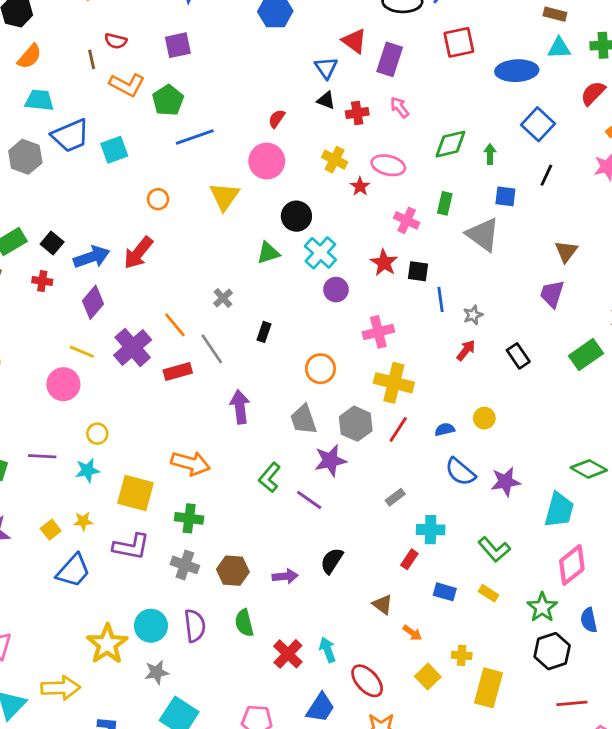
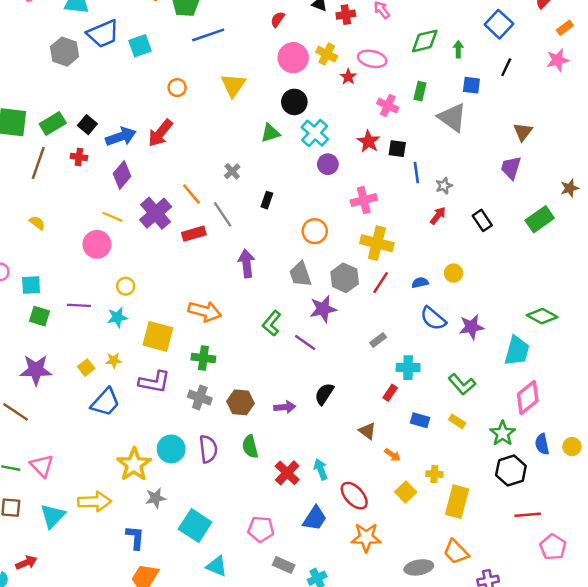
pink circle: (267, 161) -> (293, 58), moved
gray star: (157, 672) -> (156, 498), moved

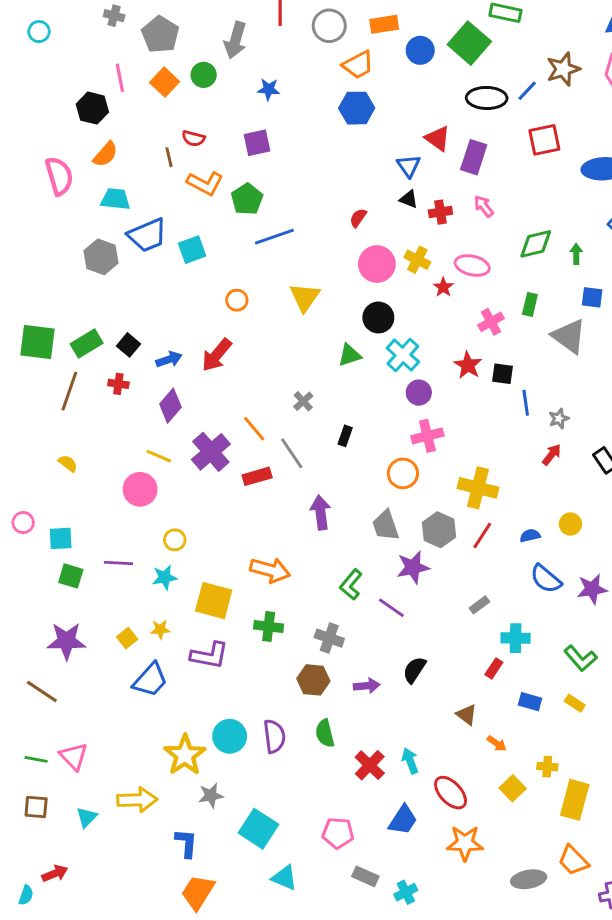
pink cross: (388, 106) -> (491, 322), turned 36
blue arrow: (121, 137) -> (169, 359), size x0.7
pink cross: (364, 200) -> (427, 436), moved
gray cross: (200, 397) -> (329, 638), moved
cyan triangle: (53, 516) -> (87, 817), size x0.7

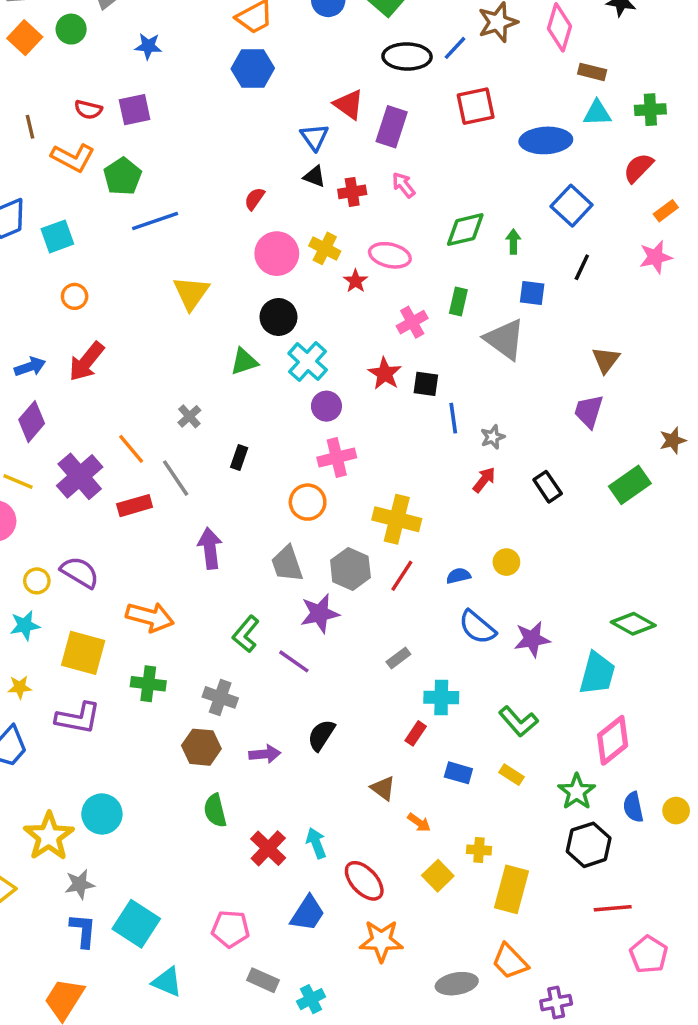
red semicircle: (194, 138) -> (88, 110), moved
orange circle: (237, 300) -> (75, 296), moved
purple semicircle: (274, 736) -> (80, 572), moved, turned -52
blue L-shape: (186, 843) -> (83, 931), moved

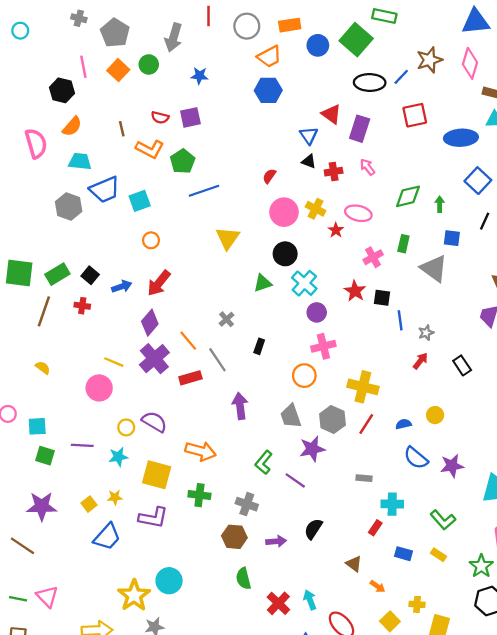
purple diamond: (32, 422) -> (150, 323), moved
gray rectangle: (398, 658) -> (364, 478), turned 42

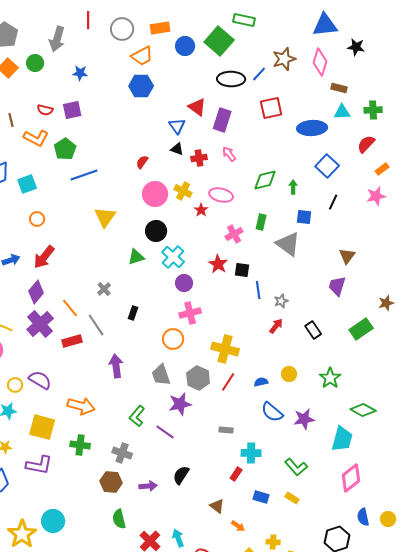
green star: (481, 566) -> (330, 378), moved

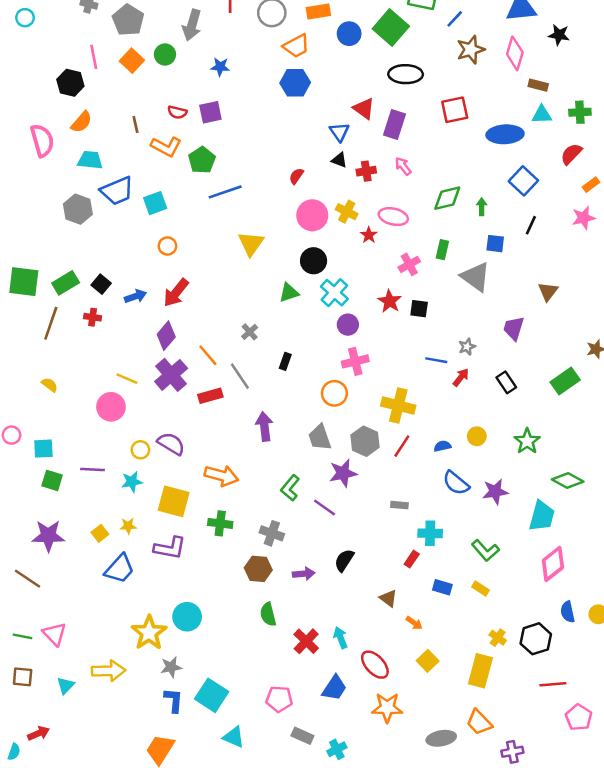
blue line: (259, 74) -> (455, 19), moved
purple trapezoid: (337, 286) -> (514, 328), moved
blue line: (258, 290) -> (436, 360), moved, turned -72
yellow cross: (273, 542) -> (498, 638), moved, turned 32

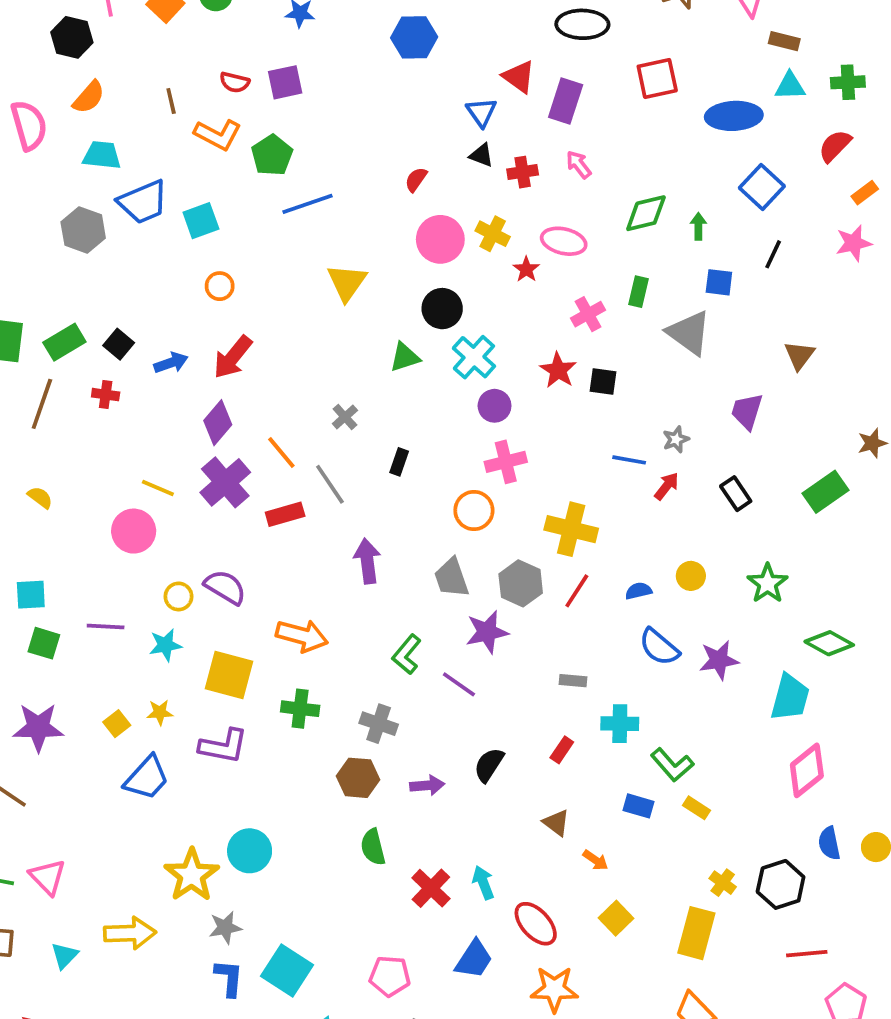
green L-shape: (485, 550) -> (672, 765), moved
red rectangle: (412, 559) -> (562, 750), moved

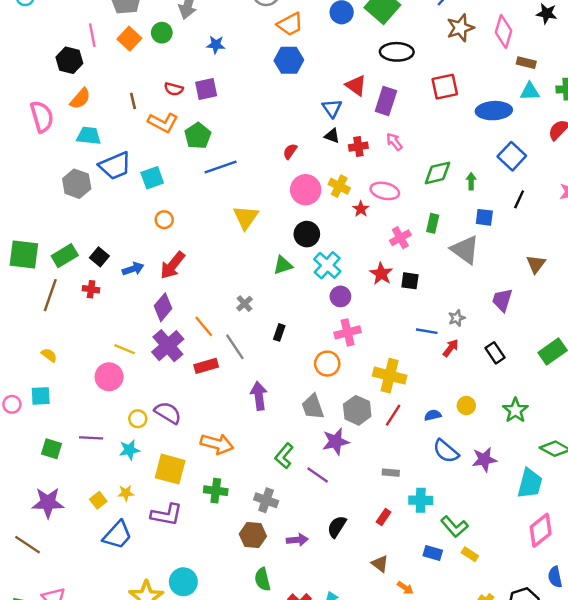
cyan square: (31, 595) -> (41, 396), moved

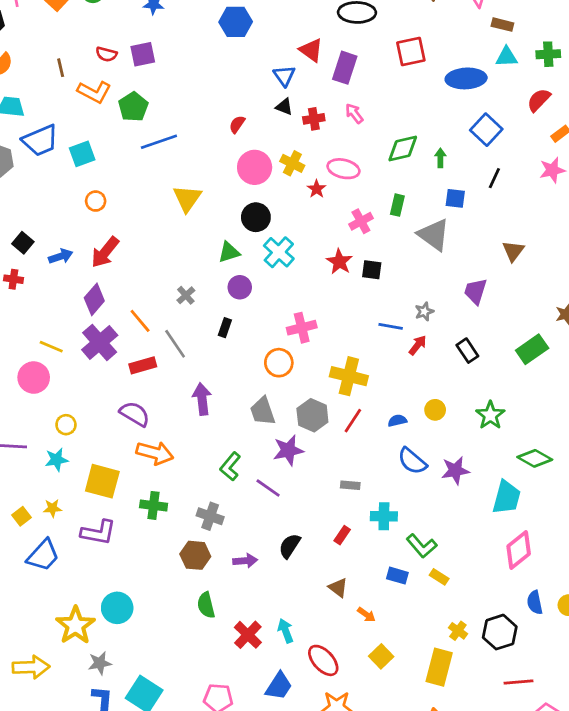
purple circle: (340, 296) -> (240, 287), moved
purple semicircle: (168, 413) -> (135, 414), moved

